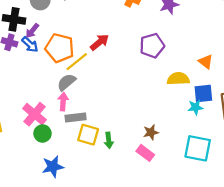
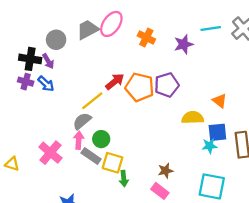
purple arrow: (32, 31) -> (48, 61), moved, turned -70
orange pentagon: (60, 48) -> (140, 87), moved
gray rectangle: (76, 118) -> (91, 156), turned 42
green circle: (43, 133) -> (101, 139), moved
yellow square: (88, 135) -> (112, 163), moved

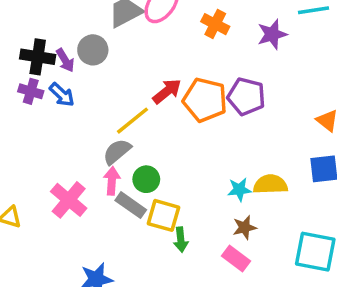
gray circle: (56, 40) -> (93, 50), moved
purple pentagon: (167, 85) -> (246, 96), turned 30
yellow semicircle: (193, 118) -> (270, 184), moved
cyan star: (210, 146) -> (239, 190), moved

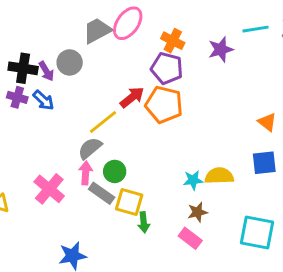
purple pentagon: (246, 96) -> (167, 68), moved

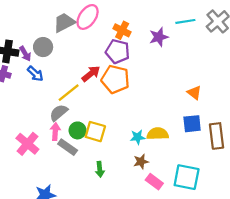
blue arrow: (43, 100) -> (35, 74), moved
yellow square: (129, 202) -> (95, 132), moved
pink rectangle: (190, 238) -> (154, 182), moved

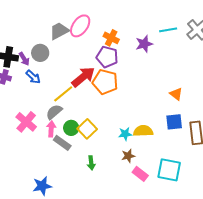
red arrow: (91, 74) -> (83, 77), size x1.4
yellow square: (95, 132) -> (87, 129), turned 30
pink cross: (27, 144) -> (26, 122), moved

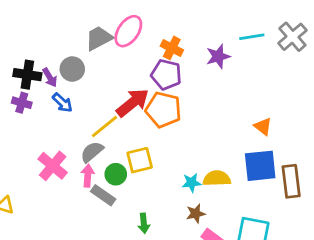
blue square: (174, 122) -> (260, 166), size x1.4
yellow square: (87, 129) -> (140, 160), moved, turned 30

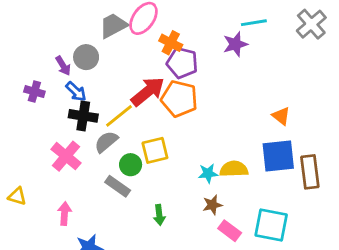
cyan line: (252, 37) -> (254, 23), moved
orange cross: (172, 48) -> (171, 43), moved
black cross: (27, 75) -> (83, 116), moved
pink arrow: (88, 176) -> (65, 213), moved

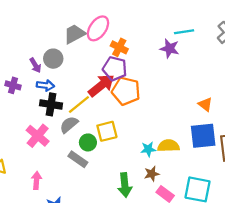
purple star: (235, 44) -> (170, 48), turned 30
purple pentagon: (182, 63) -> (115, 69), moved
blue arrow: (76, 92) -> (45, 85), turned -36
green arrow: (159, 215) -> (125, 185), moved, size x1.5

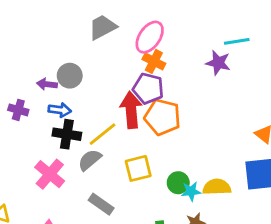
pink ellipse: (98, 28) -> (150, 37), moved
gray trapezoid: (74, 34) -> (103, 27), moved
purple arrow: (35, 65) -> (47, 84), turned 128
red arrow: (101, 85) -> (131, 110), turned -56
green circle: (88, 142) -> (178, 183), moved

